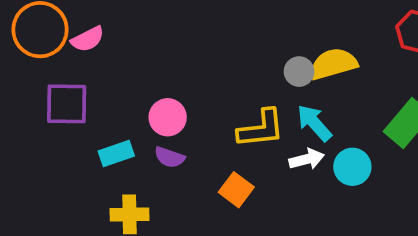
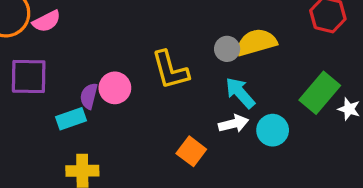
yellow L-shape: (261, 129) -> (170, 70), moved, turned 81
purple semicircle: (170, 157) -> (89, 96), moved, turned 85
orange square: (236, 190) -> (191, 151), moved

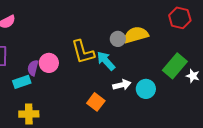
cyan arrow: (240, 93) -> (106, 61), moved

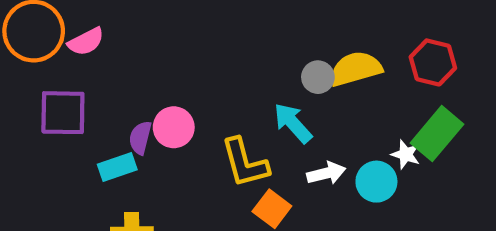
red hexagon: (180, 18) -> (433, 62), moved
yellow L-shape: (83, 52) -> (245, 163), moved
white star: (193, 76) -> (406, 154), moved

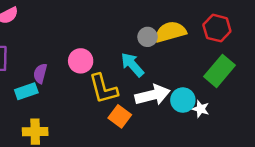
pink circle: (174, 127) -> (81, 61), moved
white star: (406, 154) -> (201, 109), moved
white arrow: (326, 173) -> (153, 95), size x1.5

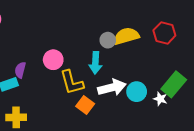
cyan arrow: (132, 65) -> (95, 63), turned -135
green rectangle: (219, 71) -> (174, 84), moved
white star: (201, 109) -> (160, 99), moved

